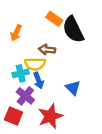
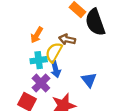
orange arrow: (16, 33) -> (37, 35), moved
yellow semicircle: (35, 64) -> (54, 52), turned 114

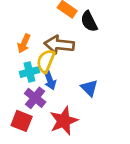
black semicircle: (95, 22) -> (89, 21), size x0.7
brown arrow: (67, 39) -> (59, 45), size x1.5

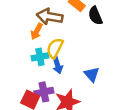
brown arrow: (59, 45) -> (50, 17), moved
purple cross: (35, 98) -> (44, 92), moved, turned 36

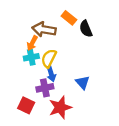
cyan cross: (40, 57) -> (31, 57), moved
purple cross: (44, 92) -> (45, 88), moved

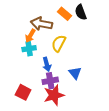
black semicircle: (86, 29) -> (81, 12), moved
yellow semicircle: (49, 58) -> (59, 43), moved
purple cross: (45, 88) -> (50, 81), moved

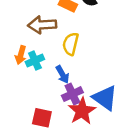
orange arrow: (30, 36) -> (21, 55), moved
blue triangle: (75, 73) -> (105, 98), moved, size x1.5

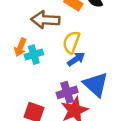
blue arrow: (62, 74) -> (76, 59), moved, turned -102
blue triangle: (105, 98) -> (96, 84), moved

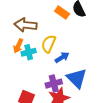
brown arrow: (45, 20) -> (26, 25), moved
yellow semicircle: (71, 42) -> (49, 44), moved

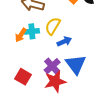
orange arrow: (18, 46) -> (21, 35), moved
purple cross: (54, 84) -> (52, 66), turned -35

